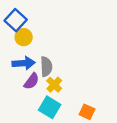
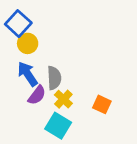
blue arrow: (24, 63) -> (28, 74), turned -120
orange square: (87, 112) -> (102, 104), moved

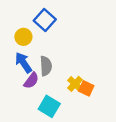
blue square: (18, 24) -> (45, 20), moved
yellow cross: (63, 99) -> (75, 84), moved

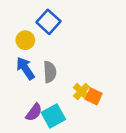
purple semicircle: (31, 81) -> (34, 112), moved
cyan square: (49, 106) -> (53, 116), turned 30

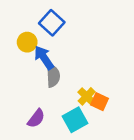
blue arrow: (25, 68) -> (44, 58), moved
cyan square: (53, 116) -> (75, 120), moved

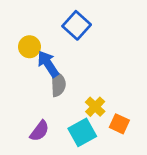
blue square: (52, 23) -> (77, 25), moved
orange square: (100, 102) -> (119, 124), moved

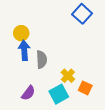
blue square: (77, 25) -> (82, 14), moved
blue arrow: (48, 64) -> (24, 50), moved, turned 30

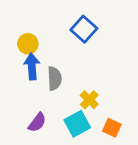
blue square: (82, 14) -> (84, 29), moved
orange square: (85, 88) -> (112, 128), moved

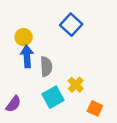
purple semicircle: (37, 122) -> (13, 104), moved
cyan square: (77, 124) -> (53, 97), moved

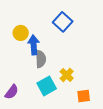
blue arrow: (27, 56) -> (34, 45), moved
orange square: (95, 108) -> (84, 96), turned -32

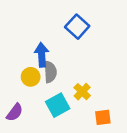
yellow circle: (21, 33) -> (31, 77), moved

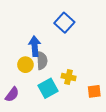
yellow cross: (82, 92) -> (69, 77), turned -32
orange square: (103, 117) -> (94, 91), moved

